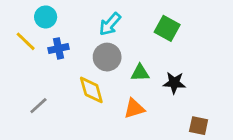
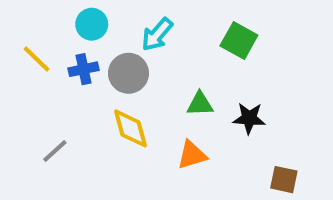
cyan circle: (46, 17) -> (92, 24), moved
gray circle: (107, 57) -> (128, 73), moved

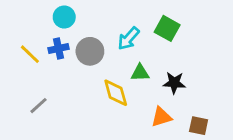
cyan arrow: (157, 34) -> (129, 38), moved
yellow line: (36, 59) -> (30, 54), moved
yellow diamond: (131, 128) -> (116, 93), moved
orange triangle: (192, 155) -> (161, 117), moved

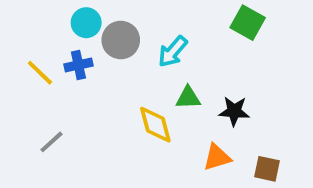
green square: (167, 28) -> (248, 23), moved
gray circle: (90, 51) -> (121, 40), moved

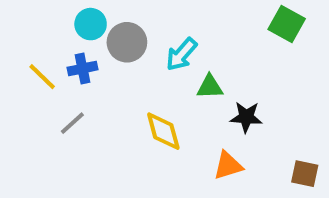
green square: (248, 23) -> (287, 24), moved
green triangle: (188, 98) -> (210, 87), moved
gray line: (52, 142) -> (72, 123), moved
brown square: (267, 169) -> (305, 174), moved

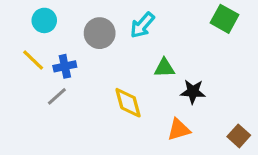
cyan circle: (91, 24) -> (44, 20), moved
cyan arrow: (181, 54) -> (142, 25), moved
blue cross: (82, 69) -> (65, 66), moved
brown square: (305, 174) -> (239, 136), turned 30

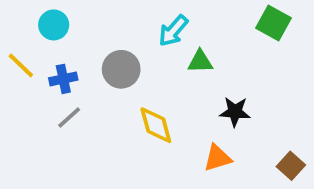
gray circle: (100, 33) -> (121, 69), moved
yellow line: (33, 60) -> (21, 65), moved
blue cross: (65, 66) -> (63, 79), moved
green triangle: (164, 68) -> (200, 62), moved

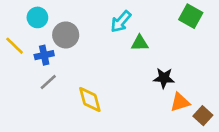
gray circle: (121, 69) -> (66, 35), moved
yellow diamond: (156, 125) -> (90, 100), moved
orange triangle: (218, 158) -> (180, 102), moved

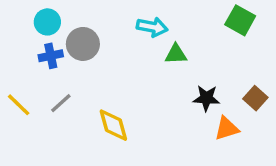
cyan arrow: (121, 22) -> (152, 27), turned -120
yellow line: (15, 46) -> (19, 105), moved
blue cross: (44, 55) -> (51, 56), moved
brown square: (203, 116) -> (255, 98), moved

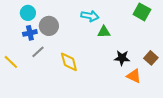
gray line: (61, 103) -> (38, 52), moved
yellow diamond: (113, 125) -> (69, 62), moved
orange triangle: (227, 129) -> (134, 76), turned 42

